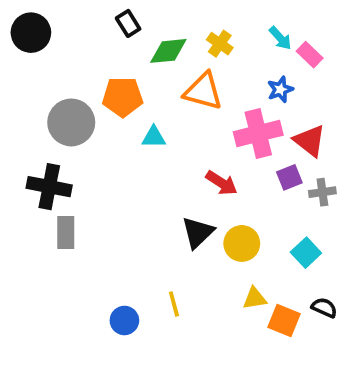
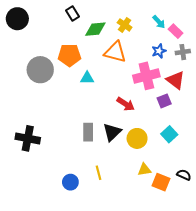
black cross: (49, 187) -> (28, 138), moved
gray cross: (322, 192) -> (183, 52), moved
gray rectangle: (66, 232) -> (88, 132), moved
cyan square: (306, 253) -> (169, 134), moved

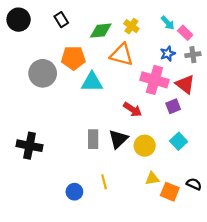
black rectangle: (72, 14) -> (61, 20), moved
pink cross: (146, 76) -> (154, 80), turned 30
cyan triangle: (87, 78) -> (92, 82), size x1.5

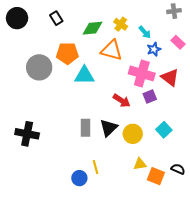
cyan arrow: (168, 23) -> (145, 32), moved
pink rectangle: (185, 33) -> (178, 42), moved
gray cross: (193, 55) -> (174, 11), moved
purple square: (173, 106) -> (150, 97), moved
blue circle: (74, 192) -> (79, 178), moved

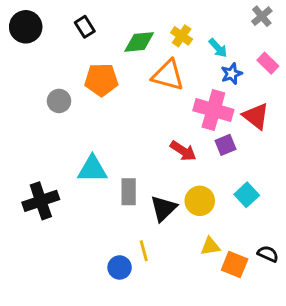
gray cross: (174, 11) -> (262, 16), turned -32
gray circle: (39, 67) -> (59, 101), size x0.6
cyan triangle: (84, 75) -> (92, 169), moved
black triangle: (109, 128) -> (163, 208), moved
black cross: (27, 134) -> (41, 201), turned -30

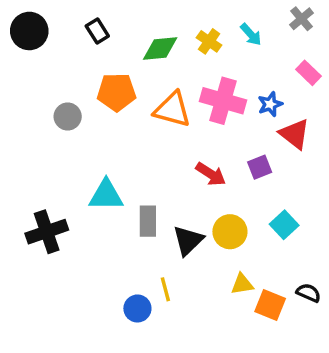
cyan arrow: (218, 48) -> (251, 34), moved
blue star: (232, 74) -> (270, 104), moved
orange triangle: (168, 75) -> (172, 110), moved
pink cross: (213, 110) -> (223, 101), moved

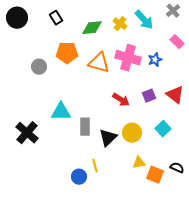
cyan arrow: (251, 34) -> (144, 20), size x1.5
red triangle: (295, 134) -> (175, 95), moved
black cross: (47, 232) -> (27, 133), turned -30

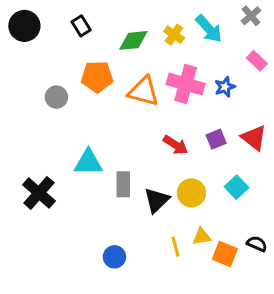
yellow line: (95, 166) -> (175, 247), moved

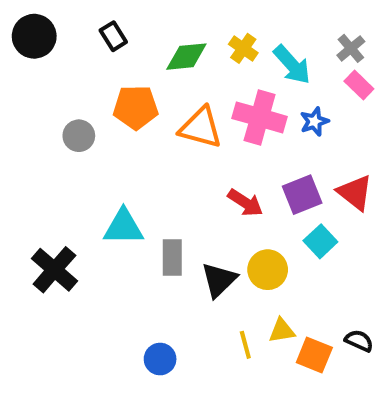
gray cross: (251, 16) -> (351, 48), moved
cyan arrow: (209, 29) -> (292, 65), moved
purple square: (216, 139) -> (302, 195), size x1.4
cyan square: (236, 187) -> (320, 241), moved

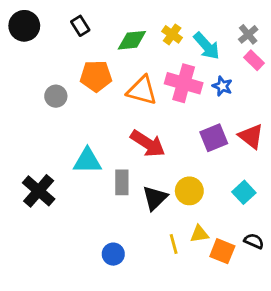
blue star: (314, 121) -> (222, 86), turned -30
red arrow: (245, 203) -> (148, 144), moved, size x1.4
cyan square: (320, 241) -> (244, 192), moved

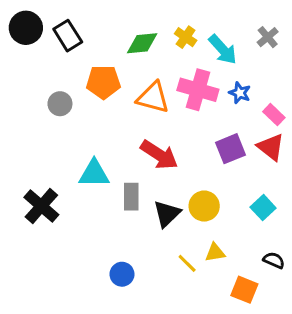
black rectangle: (80, 26) -> (68, 36), moved, size x1.4
pink rectangle: (254, 60) -> (274, 115), moved
yellow line: (174, 244) -> (187, 263), turned -30
orange square: (222, 251) -> (244, 290), moved

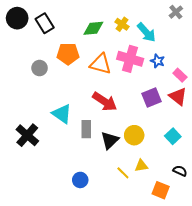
gray cross: (268, 37) -> (176, 12), moved
cyan triangle: (94, 173) -> (62, 114), turned 35

